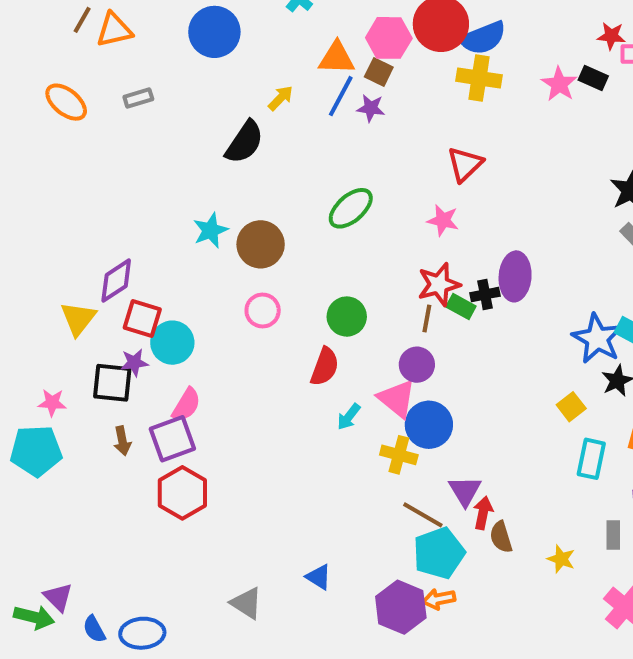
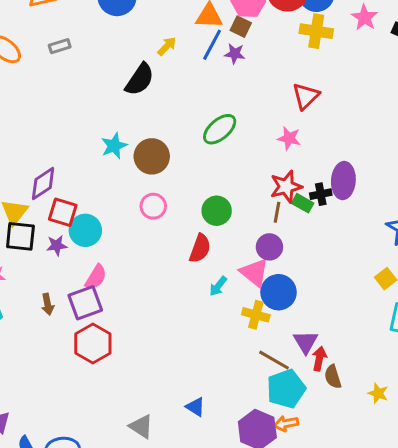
pink star: (559, 84) -> (365, 18), moved
black square: (112, 383) -> (20, 236), moved

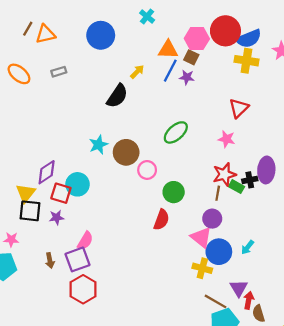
pink circle: (153, 206) -> (147, 170), moved
cyan circle: (85, 230) -> (78, 184), moved
cyan arrow: (218, 286) -> (248, 247), moved

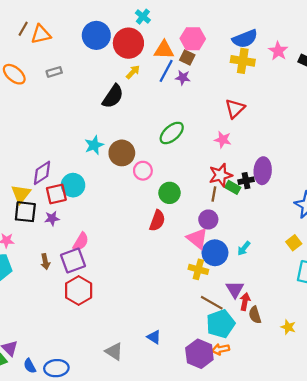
red circle: (225, 31) -> (128, 43), moved
red square: (61, 193) -> (56, 194), turned -30

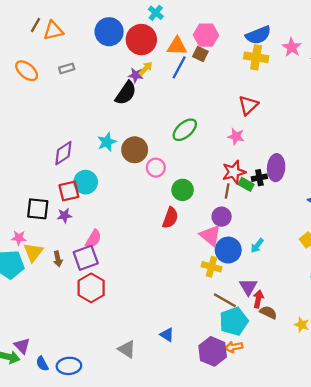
purple star: (183, 78) -> (136, 75), moved
purple diamond: (42, 173) -> (63, 153), moved
yellow triangle: (21, 194) -> (33, 252), moved
brown semicircle: (255, 315) -> (268, 312), turned 133

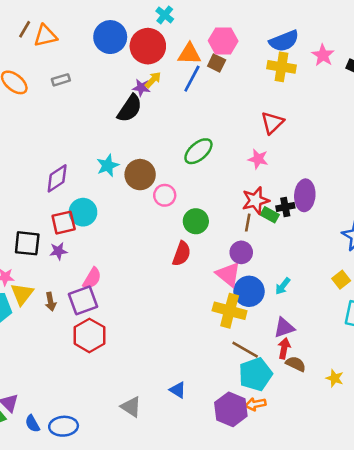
yellow cross: (212, 267) -> (230, 311), size x1.4
purple triangle: (248, 287) -> (284, 328), moved, turned 42

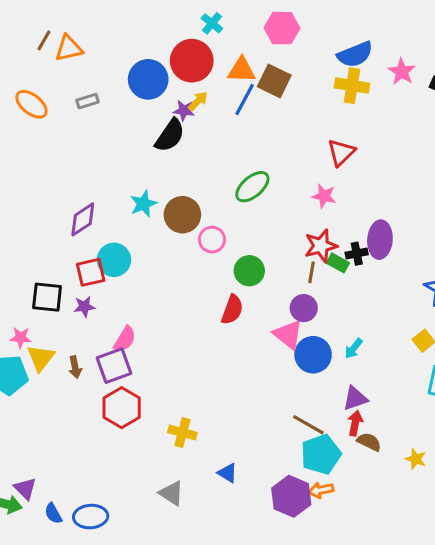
blue circle: (110, 37) -> (148, 79), moved
pink hexagon: (223, 41) -> (282, 28), moved
brown square: (217, 63) -> (274, 81), size x1.5
yellow cross: (230, 311) -> (182, 433), moved, size x0.7

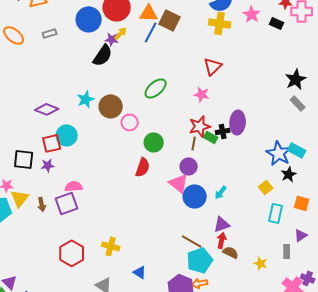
purple diamond: (83, 219) -> (47, 109), turned 55
pink semicircle: (125, 339) -> (74, 186), turned -126
red hexagon: (122, 408) -> (72, 253), moved

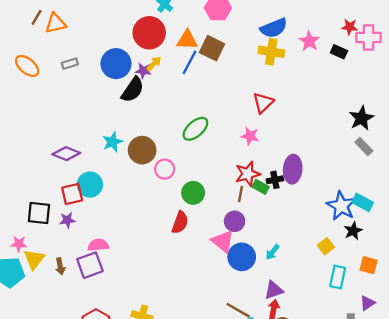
blue circle: (89, 19) -> (116, 64), moved

